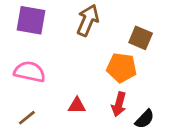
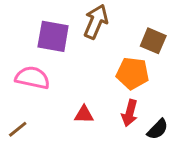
purple square: (31, 20) -> (53, 36), moved
brown line: (27, 118) -> (18, 129), moved

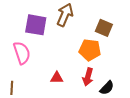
pink semicircle: (32, 78) -> (22, 53), turned 60
brown line: (18, 129) -> (12, 88), turned -48

